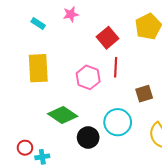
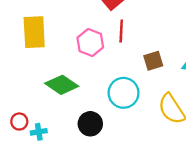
black circle: (88, 137) -> (90, 124), moved

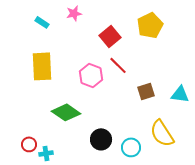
red line: (121, 31) -> (118, 65), turned -48
cyan circle: (124, 93) -> (131, 147), moved, size x0.7
black circle: (90, 124) -> (101, 139), moved

